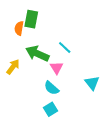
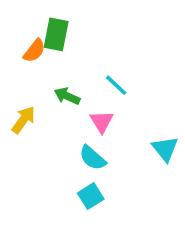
orange semicircle: (19, 28) -> (34, 51), turned -152
green arrow: (37, 54) -> (67, 96), size x0.6

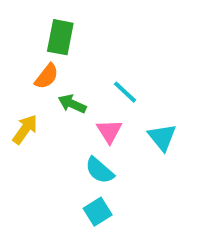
orange semicircle: (34, 51) -> (47, 76), moved
cyan triangle: (165, 149) -> (162, 137), moved

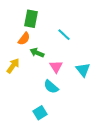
cyan line: (125, 92) -> (64, 35), moved
cyan square: (98, 212) -> (40, 113), moved

